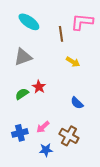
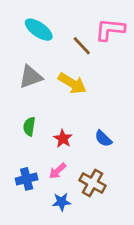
brown line: (61, 34) -> (82, 46), turned -35
yellow arrow: (73, 62) -> (72, 83), moved, size x1.5
red star: (39, 87) -> (63, 139), moved
green semicircle: (22, 94) -> (29, 126), turned -48

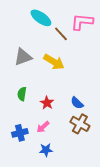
cyan ellipse: (39, 30) -> (41, 18), moved
brown cross: (92, 183) -> (80, 124), moved

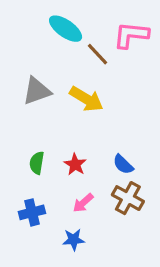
green semicircle: (22, 94) -> (37, 163), moved
pink arrow: (43, 127) -> (83, 203), moved

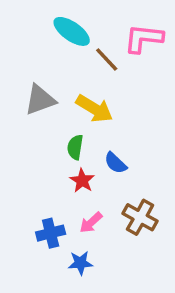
green semicircle: (37, 163) -> (75, 147), moved
blue semicircle: (123, 164) -> (115, 163), moved
blue cross: (32, 212) -> (51, 233), moved

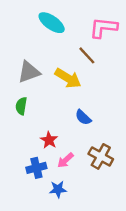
brown line: (107, 59) -> (87, 55), moved
green semicircle: (75, 147) -> (21, 106), moved
red star: (82, 180) -> (49, 140), moved

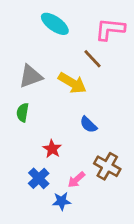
pink arrow: (65, 160) -> (76, 180), moved
blue cross: (36, 168) -> (39, 178), turned -30

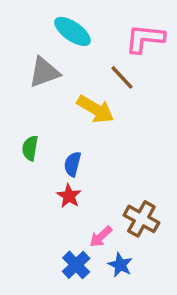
gray triangle: (31, 76) -> (44, 72), moved
blue semicircle: (88, 125) -> (72, 164), moved, turned 60
blue cross: (39, 178) -> (76, 265), moved
blue star: (62, 201) -> (120, 265), moved, turned 30

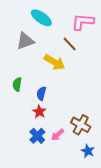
blue cross: (76, 265) -> (37, 136), moved
blue star: (120, 265) -> (88, 151), moved

